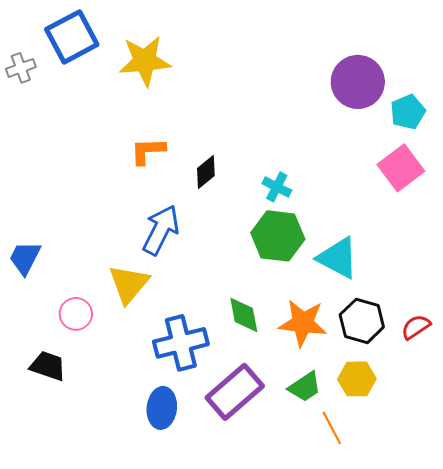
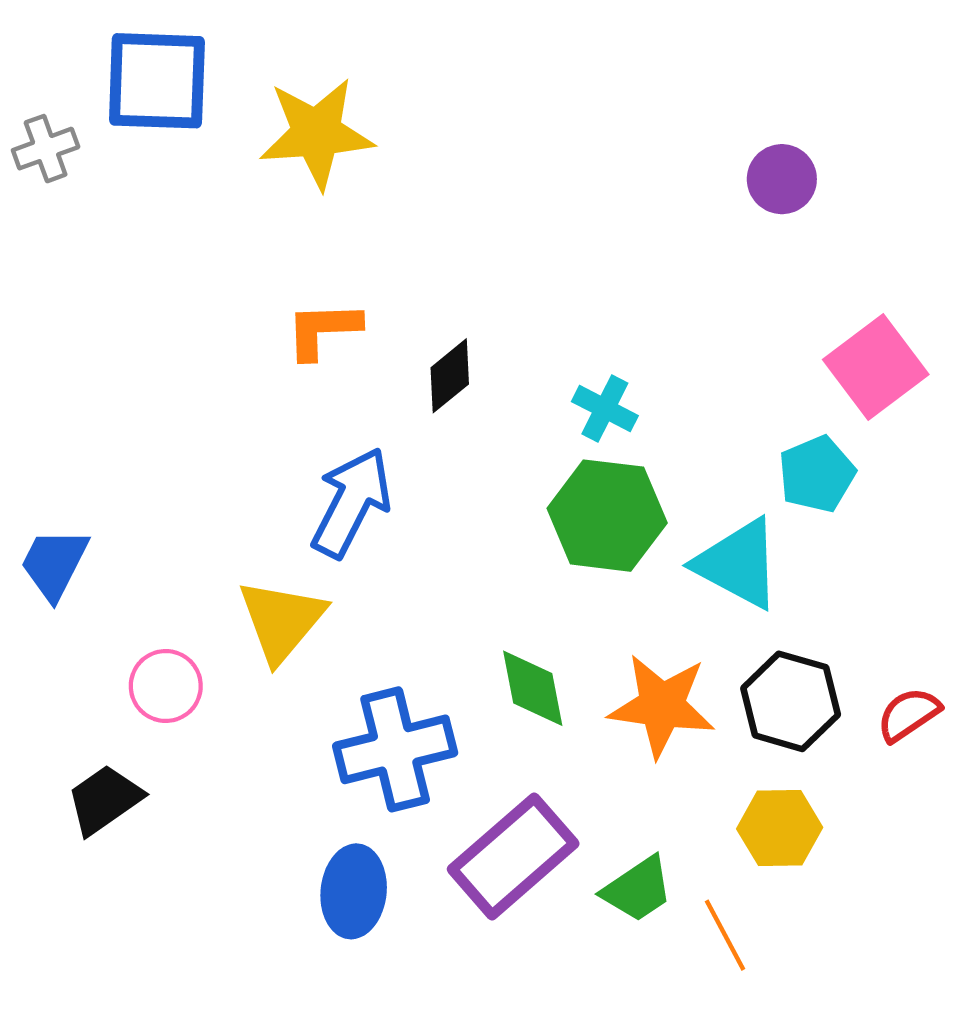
blue square: (72, 37) -> (157, 81), turned 30
purple circle: (358, 82) -> (782, 179), size x0.6
cyan pentagon: (408, 112) -> (817, 474), moved
black trapezoid: (48, 366) -> (105, 800), turned -54
green trapezoid: (305, 387) -> (638, 889), moved

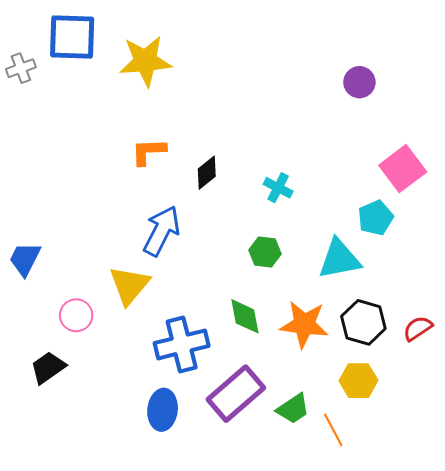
green hexagon: (607, 516) -> (265, 252), moved, size x0.6
cyan triangle: (738, 564) -> (339, 259), turned -39

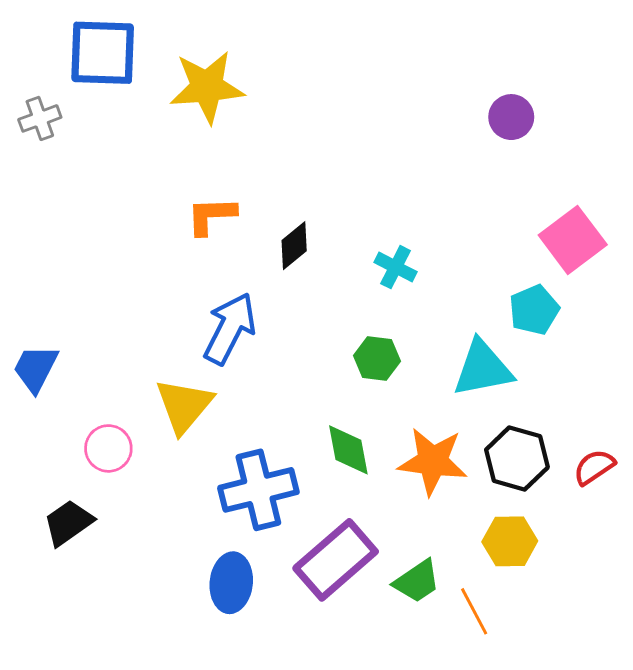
gray cross: (21, 68) -> (40, 118), moved

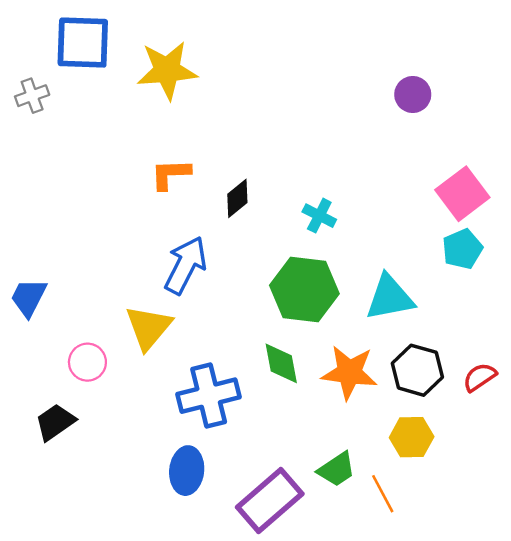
cyan pentagon: (534, 310) -> (462, 249), moved
green hexagon: (377, 358) -> (304, 289), size x1.8
purple rectangle: (336, 560) -> (270, 501), moved

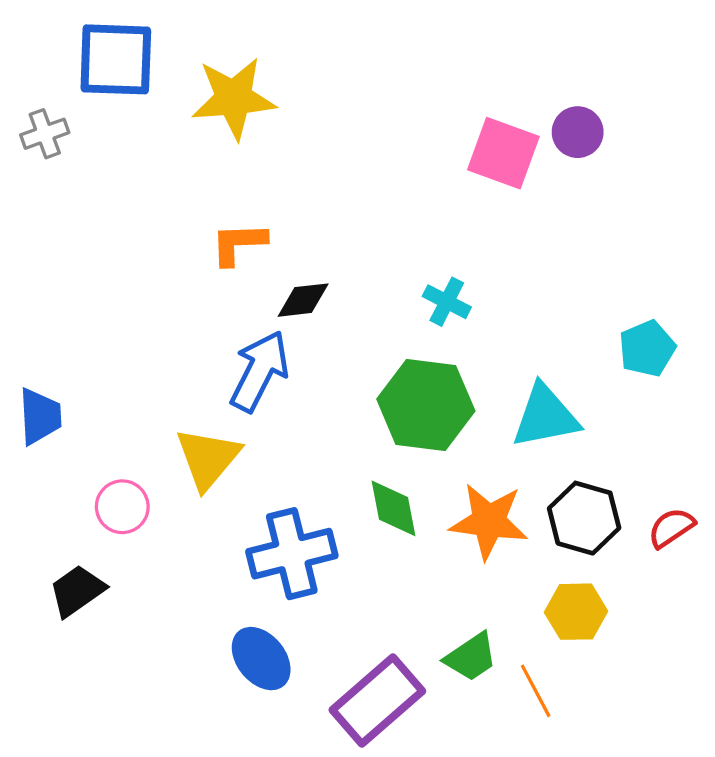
pink square: (462, 194) -> (503, 153), moved, turned -33
black diamond: (237, 198) -> (303, 300), moved, turned 33
blue trapezoid: (29, 298) -> (40, 416), turned 150
blue ellipse: (187, 471) -> (261, 659), turned -45

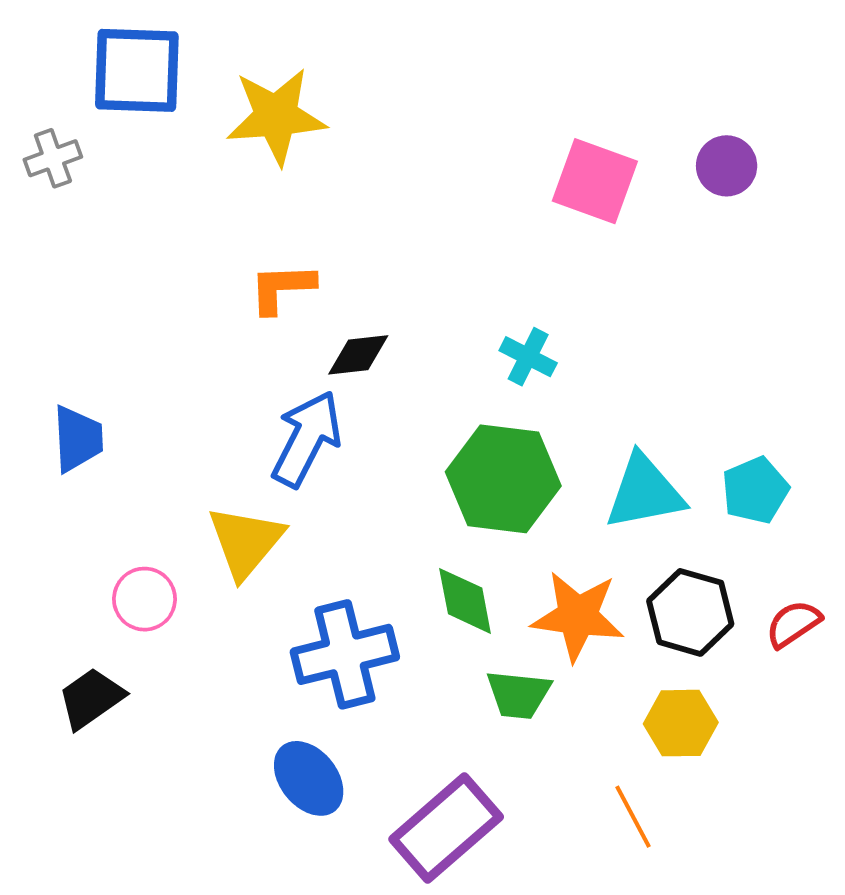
purple circle: (578, 132) -> (727, 166), moved
cyan pentagon: (647, 348) -> (755, 490), moved
blue trapezoid: (40, 416) -> (78, 439), moved
green trapezoid: (471, 657) -> (519, 694), moved, turned 40

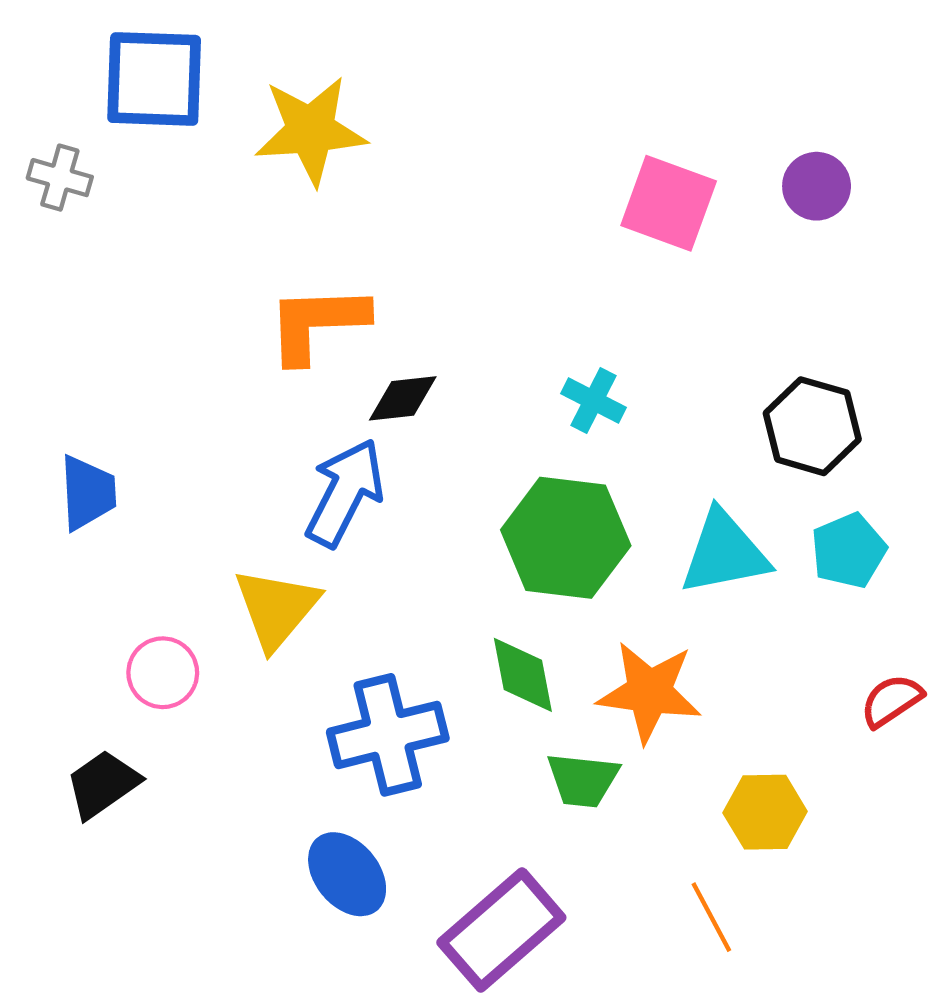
gray cross: (53, 158) -> (60, 178), turned 36
orange L-shape: (282, 288) -> (317, 323), size x1.4
black hexagon: (690, 612) -> (812, 426), moved

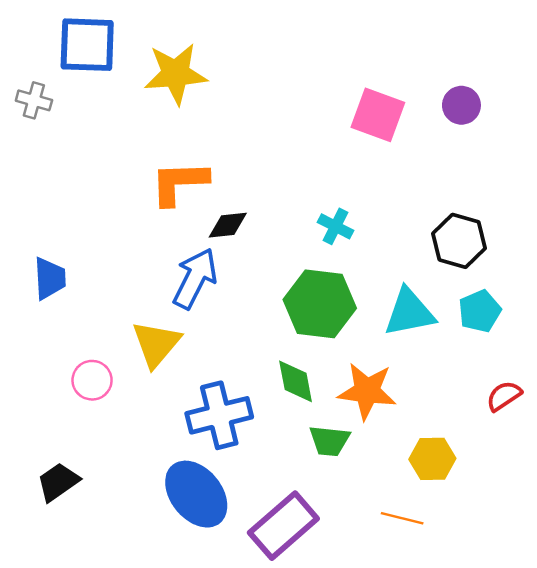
black trapezoid: (103, 784) -> (58, 482), moved
blue ellipse: (347, 874) -> (196, 494), size x1.4
orange line: (711, 917) -> (402, 518), turned -48

